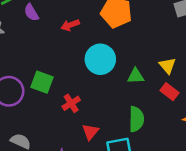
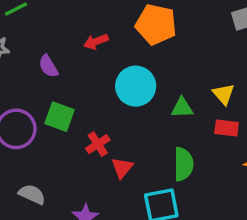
purple semicircle: (31, 12) -> (48, 66), moved
red rectangle: (169, 92) -> (227, 128), turned -30
red triangle: (90, 132) -> (122, 168), moved

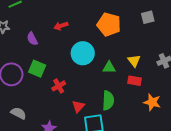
orange pentagon: (156, 24) -> (109, 24), moved
red triangle: (122, 168) -> (78, 106), moved

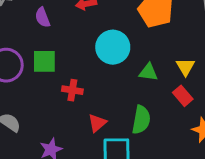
green square: (37, 69) -> (44, 61), turned -30
red rectangle: (135, 81) -> (183, 96), turned 32
red cross: (59, 86) -> (72, 90), turned 32

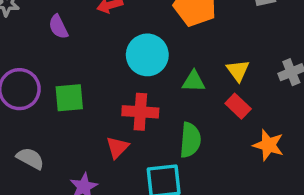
green square: (44, 61) -> (69, 98), moved
red cross: (72, 90) -> (140, 112), moved, size x1.4
red triangle: (97, 123) -> (117, 147), moved

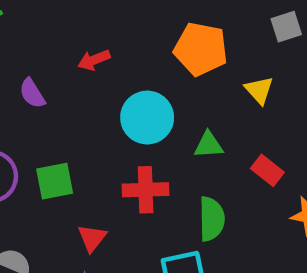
yellow triangle: (238, 71) -> (259, 90), moved
red triangle: (117, 147) -> (92, 238), moved

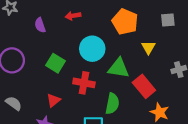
green triangle: (208, 145) -> (119, 68), size x1.5
red rectangle: (267, 170) -> (144, 86), size x1.5
green square: (55, 181) -> (55, 63), moved, turned 30

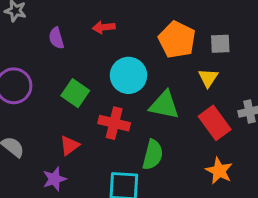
gray square: (168, 20) -> (220, 44), moved
red rectangle: (144, 86) -> (215, 123), moved

